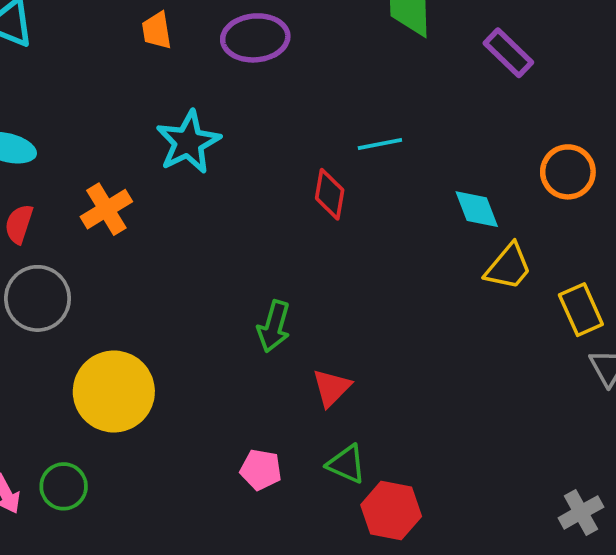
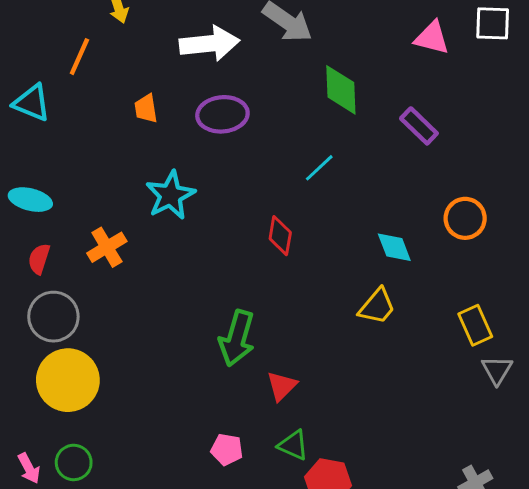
cyan line: (380, 144) -> (319, 168), moved, turned -32
yellow trapezoid: (508, 267) -> (377, 306), moved
green arrow: (274, 326) -> (237, 338), size x1.4
yellow circle: (114, 391) -> (68, 380), moved

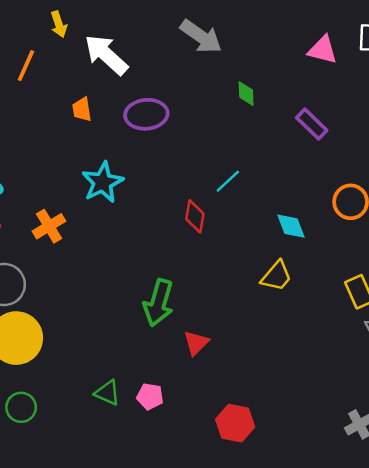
white arrow: (209, 44) -> (106, 55), moved, turned -132
green diamond: (341, 90) -> (246, 94), size x0.6
cyan line: (319, 168) -> (228, 181), moved
green triangle: (293, 445) -> (107, 393), moved

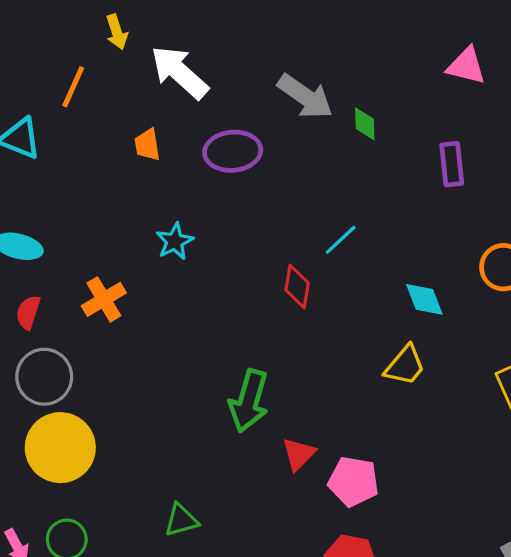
gray arrow: (201, 36) -> (305, 96), moved
purple rectangle: (312, 124) -> (452, 164), turned 40
cyan star: (103, 182) -> (175, 241), size x0.7
green triangle: (107, 393) -> (181, 520), turned -40
pink pentagon: (150, 396) -> (353, 481), moved, size x1.4

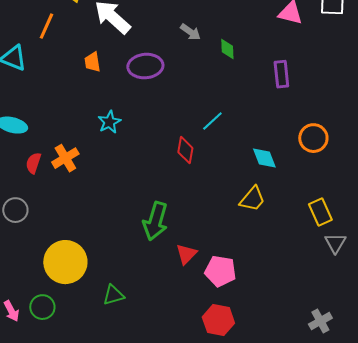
gray arrow: (305, 96) -> (190, 32), size x0.6
red semicircle: (28, 312) -> (33, 163), moved
gray circle: (44, 377) -> (15, 210), moved, size x0.7
yellow circle: (60, 448) -> (65, 262), moved

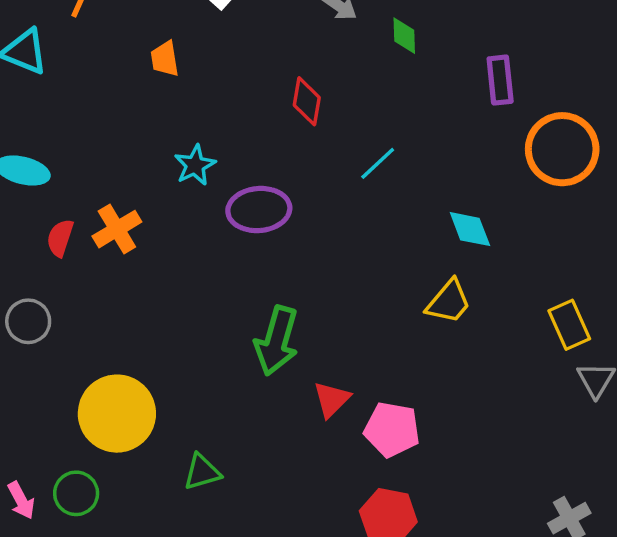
purple ellipse: (145, 66) -> (259, 210), moved
orange circle: (313, 138) -> (562, 149), moved, size x1.4
red diamond: (185, 150) -> (307, 101), moved

